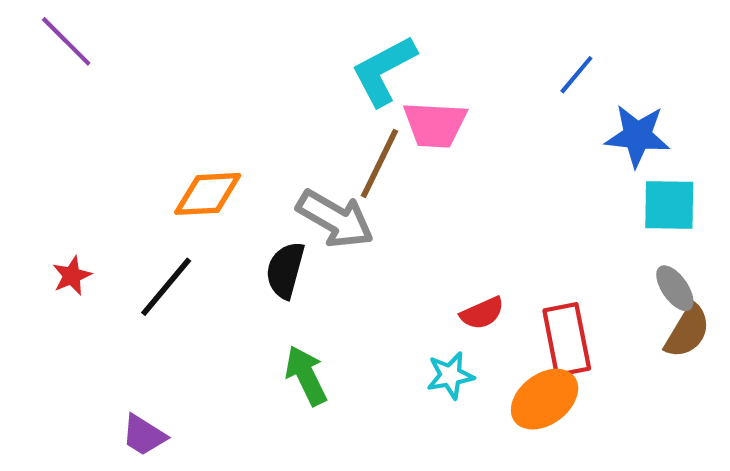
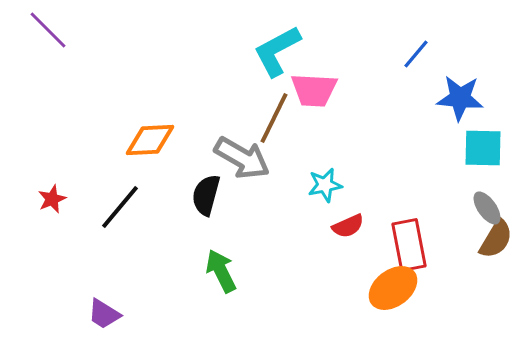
cyan star: (450, 376) -> (325, 185), moved

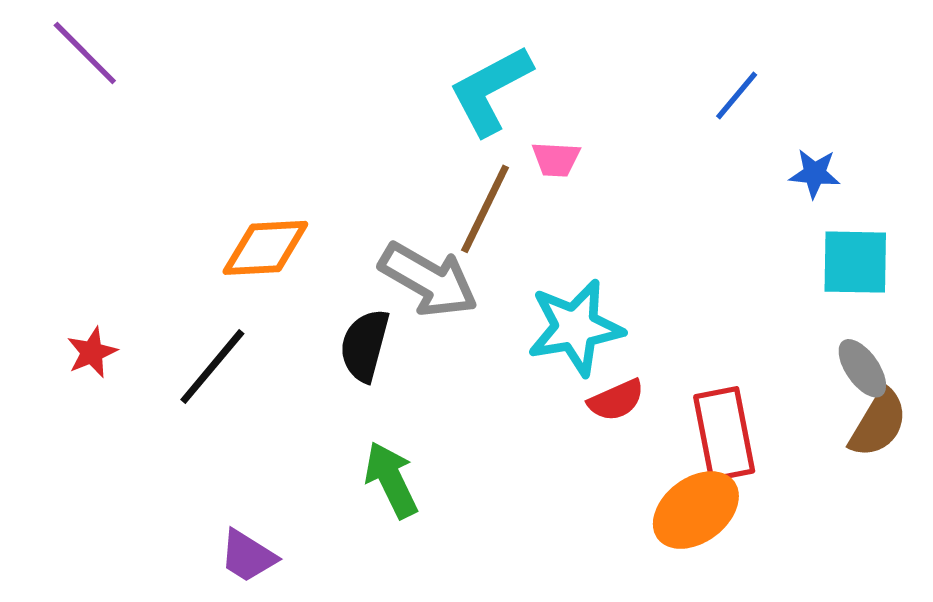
pink trapezoid: (314, 90) -> (556, 159), size x0.6
blue star: (460, 98) -> (815, 173), size x0.6
cyan star: (325, 185) -> (575, 328), size x1.6
purple trapezoid: (104, 314) -> (248, 556), moved

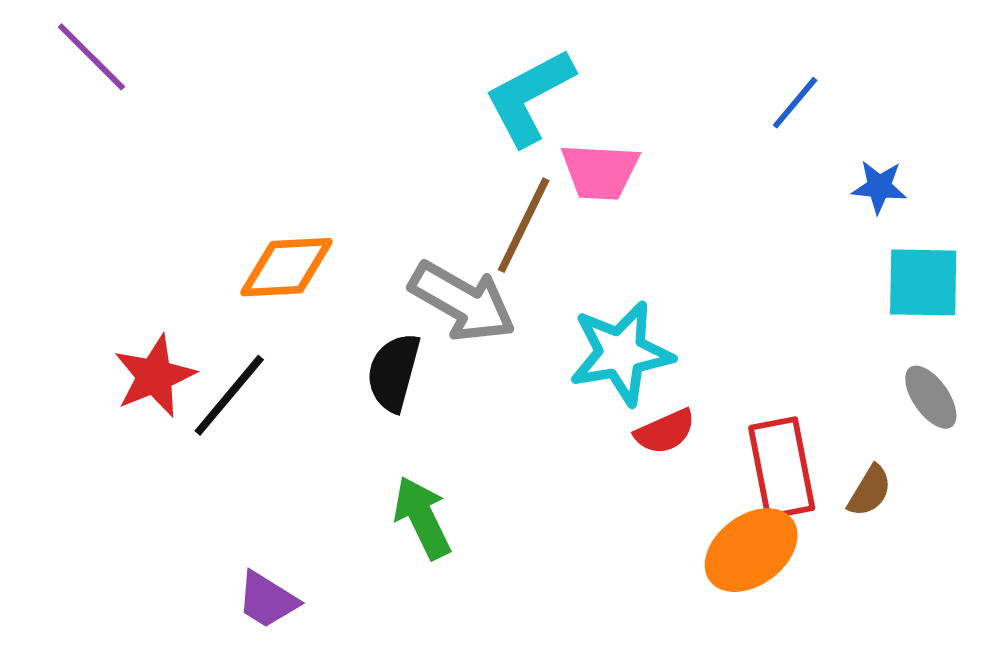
pink trapezoid: (556, 159) -> (600, 172), size x1.5
red star: (92, 352) -> (155, 376), moved, size x1.5
brown semicircle: (878, 423) -> (870, 491), moved, size x0.7

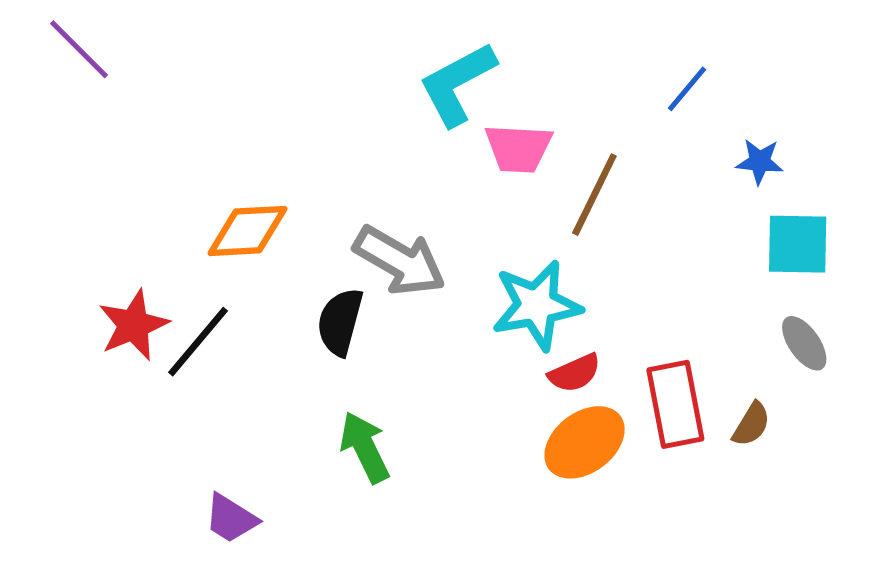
brown line: (524, 225) -> (594, 195), moved
orange ellipse: (751, 550) -> (585, 442), moved

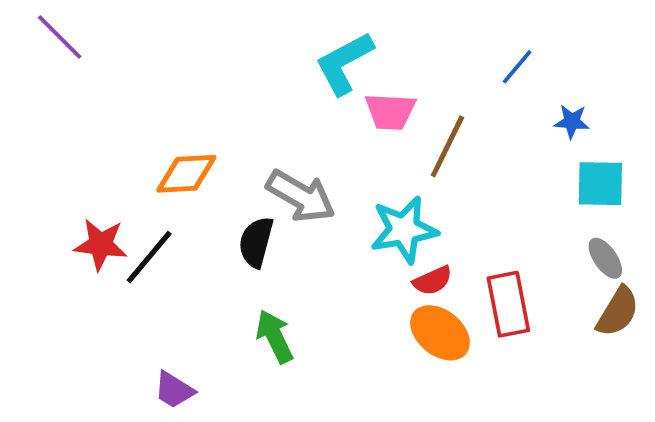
red star: (133, 325) -> (101, 245), turned 30
brown semicircle: (751, 424) -> (618, 312), moved, size x1.5
orange ellipse: (585, 442) -> (440, 333), turned 76

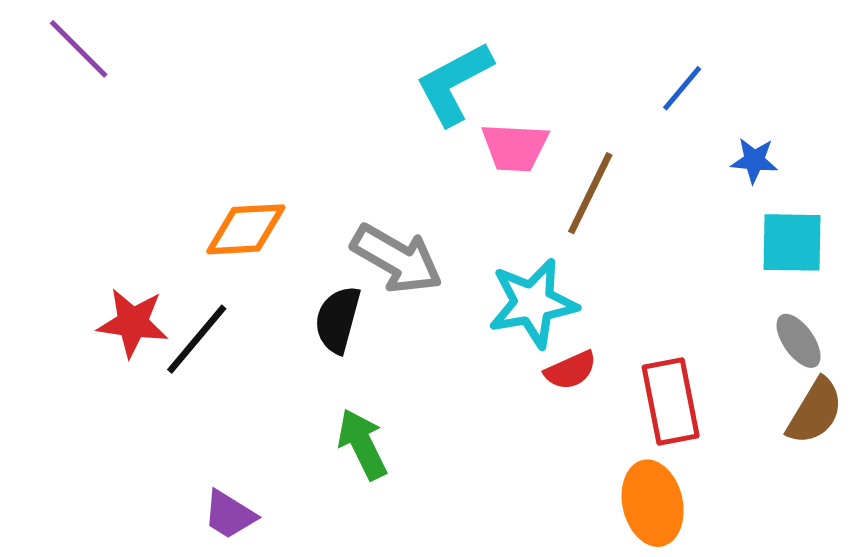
orange ellipse: (440, 333) -> (653, 503), moved, turned 38

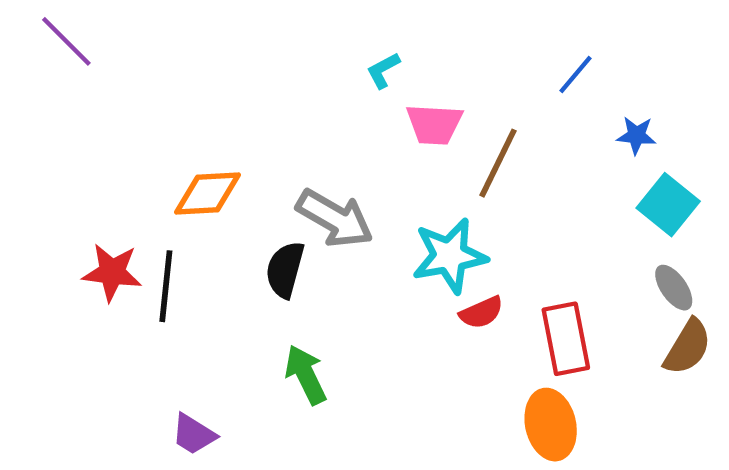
cyan L-shape: (454, 83) -> (383, 70), size x0.5
cyan square: (792, 242) -> (668, 205), turned 38
black line: (197, 339) -> (166, 286), turned -34

